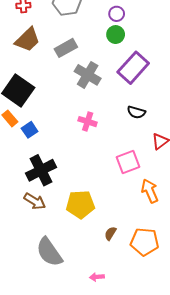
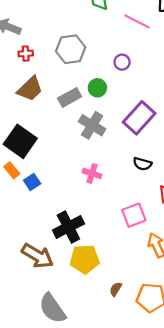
green circle: (116, 35) -> (97, 88), moved
black cross: (41, 170) -> (68, 227), moved
brown arrow: (35, 201) -> (37, 256), size x1.4

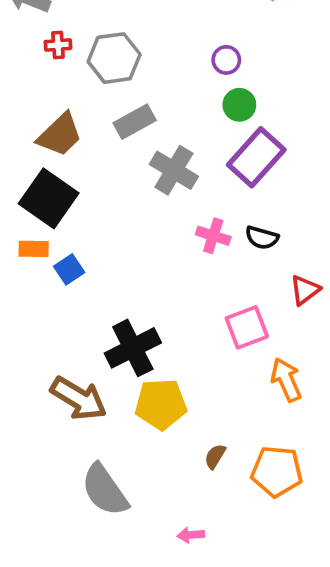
gray hexagon: (71, 49) -> (114, 58), moved
green circle: (97, 88) -> (239, 105), moved
brown trapezoid: (30, 89) -> (60, 135), moved
orange rectangle: (12, 170) -> (34, 249), turned -49
pink cross: (92, 173) -> (213, 236), moved

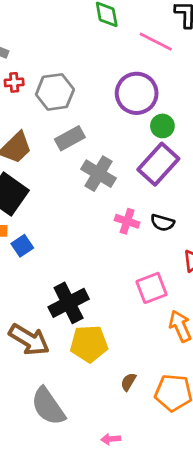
purple circle: (226, 60) -> (137, 93), size x2.0
green circle: (239, 105) -> (162, 126), moved

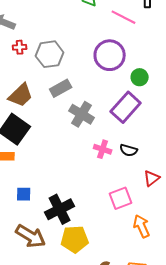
green circle: (162, 126) -> (140, 77), moved
blue square: (22, 246) -> (24, 194), moved, turned 35

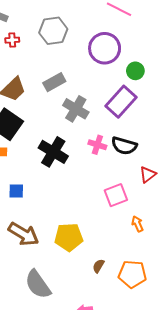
gray hexagon: (50, 54) -> (53, 31), moved
black semicircle: (129, 150) -> (124, 146), size x1.4
black cross: (60, 209) -> (53, 152), moved, turned -32
orange arrow: (142, 226) -> (137, 224), size x0.7

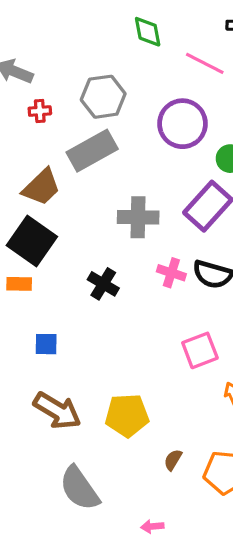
gray rectangle: (54, 82) -> (92, 151), moved, size x1.4
gray cross: (76, 109) -> (138, 217), turned -30
black cross: (53, 152) -> (103, 284), size x0.7

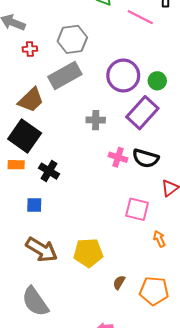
purple circle: (182, 124) -> (123, 76), moved
gray cross: (138, 217) -> (96, 120), size x0.7
black cross: (103, 284) -> (49, 171), moved
pink square: (200, 350) -> (137, 209), turned 35
gray semicircle: (79, 488) -> (35, 302), moved

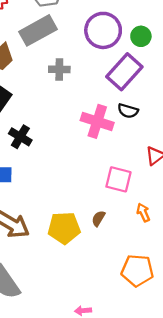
gray cross: (96, 120) -> (59, 69), moved
pink cross: (118, 157) -> (97, 121), size x1.5
black semicircle: (146, 158) -> (128, 111), moved, size x0.7
brown semicircle: (119, 282) -> (98, 218), moved

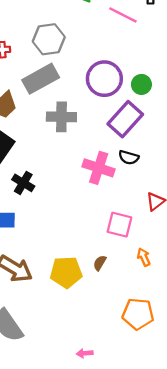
gray cross: (59, 69) -> (61, 117), size x1.4

